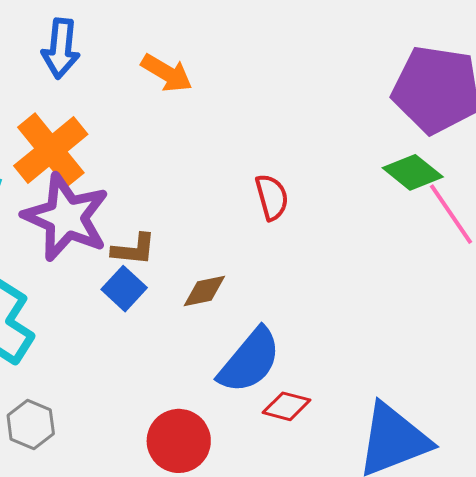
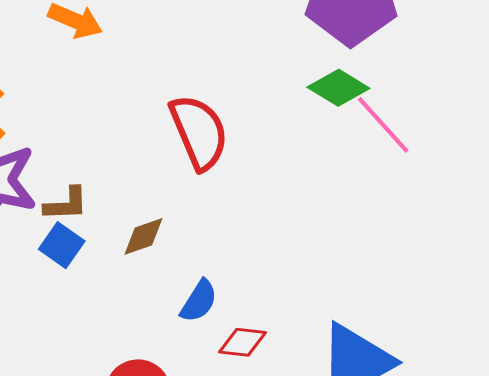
red semicircle: (272, 197) -> (199, 132), size x1.6
blue semicircle: (250, 361) -> (199, 301), size x0.6

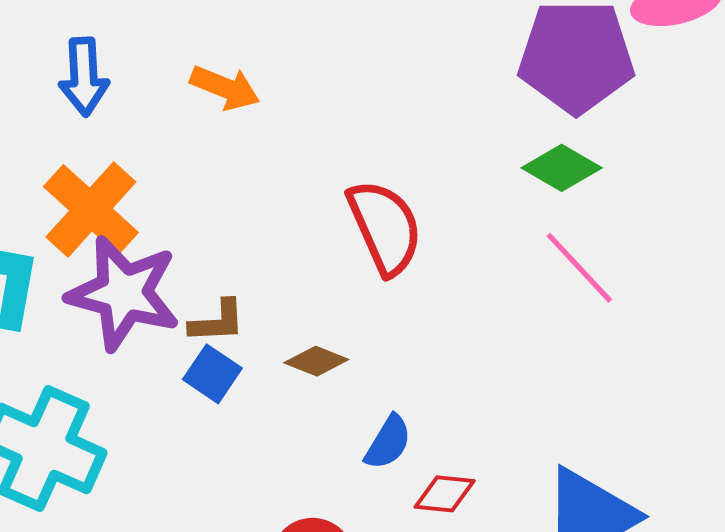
pink line: (383, 125) -> (579, 268), moved
brown diamond: (143, 236) -> (316, 361), turned 42

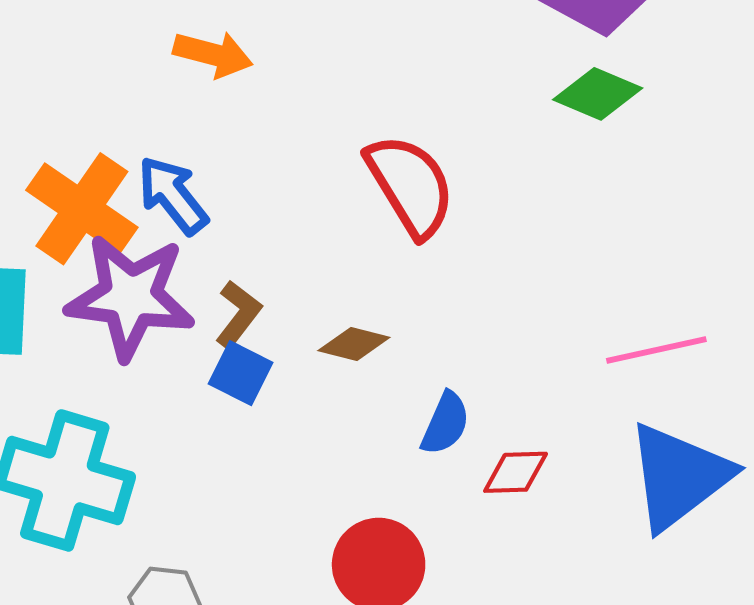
blue arrow: (84, 77) -> (173, 195), moved, turned 152
pink line: (579, 268) -> (656, 350), moved, turned -52
brown L-shape: (217, 321) -> (238, 314), turned -42

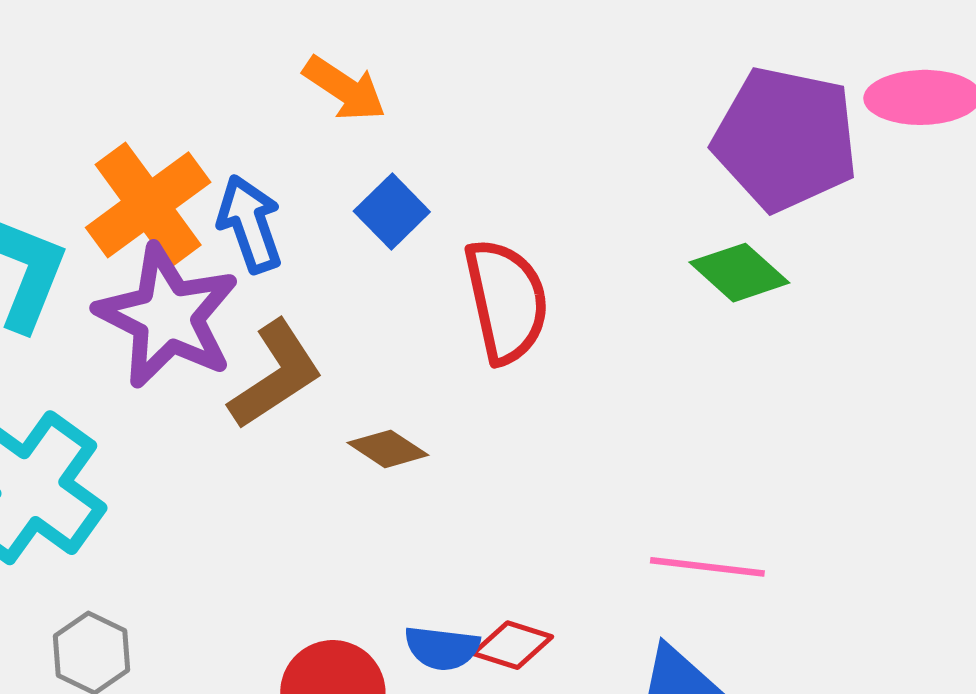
brown L-shape: (238, 314) -> (276, 375), size x1.5
blue square: (241, 373) -> (392, 212), moved
blue semicircle: (445, 423) -> (442, 648), moved, turned 54

